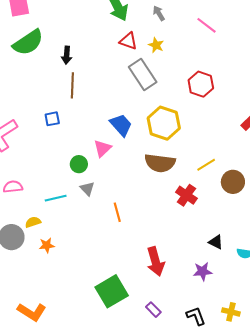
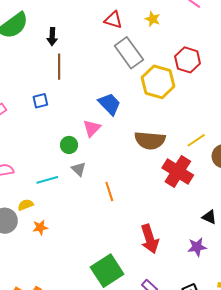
yellow star: (156, 45) -> (153, 19), moved
yellow hexagon: (164, 123) -> (158, 82), moved
red cross: (186, 195) -> (178, 171), size x1.4

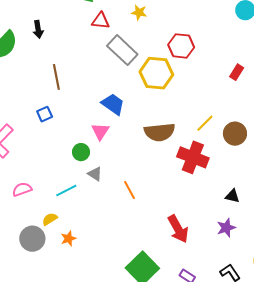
black arrow: (52, 37) -> (38, 29), moved

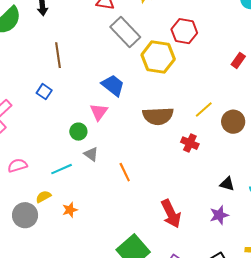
blue square: (45, 114) -> (44, 92), turned -35
red cross: (193, 157) -> (190, 143), size x0.6
orange star: (68, 238) -> (70, 210), moved

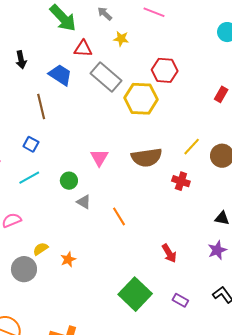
blue trapezoid: (113, 85) -> (60, 75), moved
pink triangle: (99, 112) -> (99, 158), moved
cyan line: (62, 169) -> (29, 178), moved
red arrow: (171, 214) -> (169, 253), size x0.7

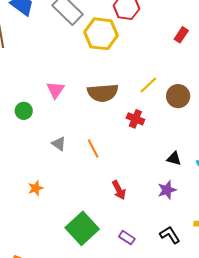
gray triangle: (84, 202) -> (59, 144), moved
orange line: (119, 216) -> (93, 149), moved
orange star: (68, 259) -> (36, 188), moved

